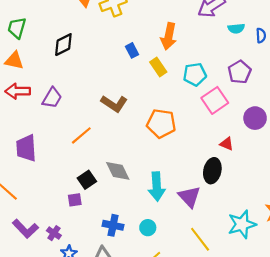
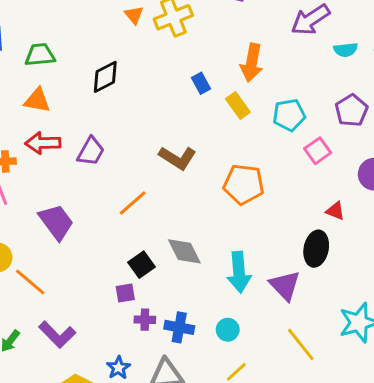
green trapezoid: (17, 28) -> (40, 55), turned 70
pink square: (215, 100) -> (318, 151), size x0.7
purple trapezoid: (26, 148) -> (56, 222), turned 148
purple cross: (54, 233) -> (145, 320), moved, turned -32

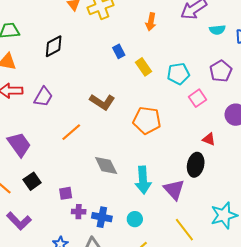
orange arrow: (252, 63) -> (151, 22), moved, size x0.7
black square: (142, 265) -> (32, 181), moved

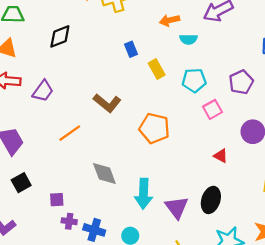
orange arrow: (151, 22) -> (170, 20), turned 60
cyan semicircle: (217, 30) -> (188, 39), moved
black ellipse: (196, 165) -> (211, 200), moved

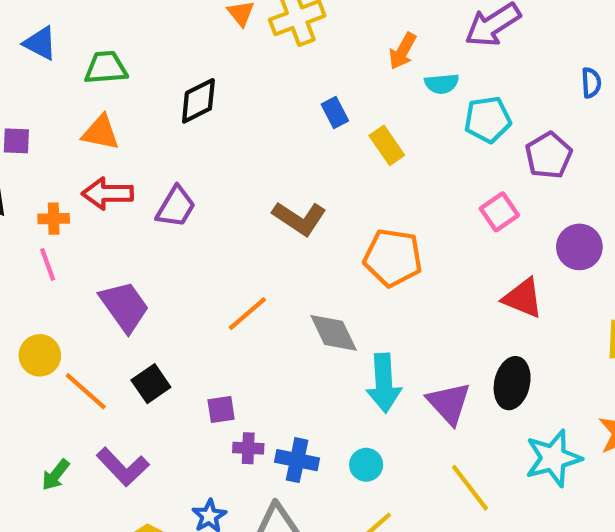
orange arrow: (170, 20) -> (403, 51), turned -42
cyan pentagon: (194, 80) -> (488, 120), moved
orange line: (70, 133) -> (247, 314), moved
red triangle: (221, 156) -> (523, 298), size x1.5
gray diamond: (104, 174) -> (334, 333), moved

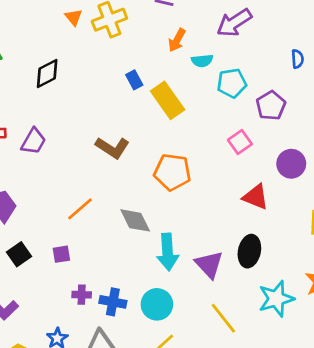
yellow rectangle: (387, 145) -> (168, 100), size x1.5
purple square: (221, 409) -> (61, 254), moved
cyan circle: (366, 465) -> (157, 304), size x1.5

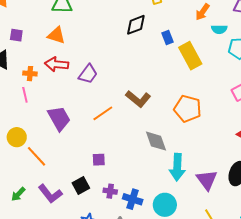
black diamond: (47, 73) -> (136, 25), moved
brown L-shape: (112, 148) -> (138, 99), moved
orange line: (80, 209) -> (103, 113), moved
black square: (19, 254) -> (81, 185), moved

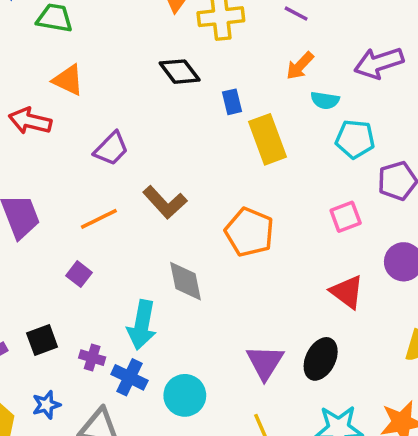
black diamond: (136, 25) -> (180, 72), turned 65
orange triangle: (56, 35) -> (68, 80), moved
purple trapezoid: (88, 74) -> (111, 149), moved
purple square: (99, 160) -> (79, 274), moved, turned 32
cyan arrow: (177, 167) -> (142, 325), moved

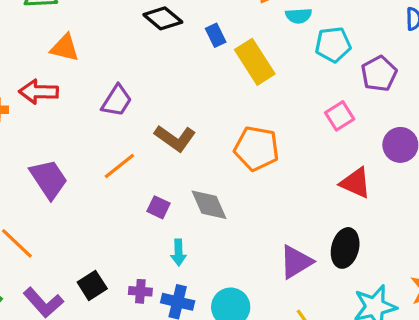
purple square: (79, 274) -> (159, 207), moved
cyan arrow: (142, 325) -> (178, 253), size x0.6
purple triangle: (265, 362) -> (296, 262), turned 39

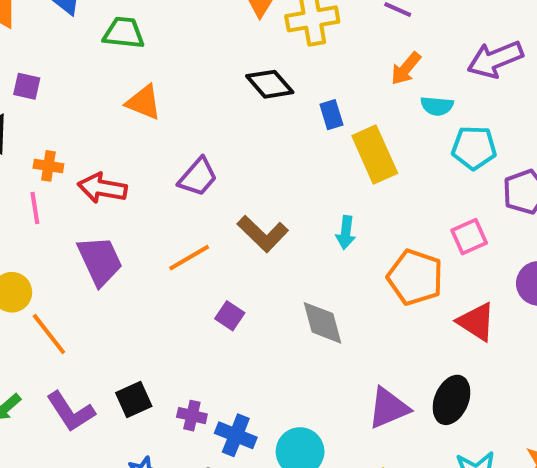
red arrow: (39, 92) -> (102, 188), moved
orange pentagon: (257, 148) -> (415, 277), moved
gray diamond: (209, 205) -> (323, 323), moved
cyan arrow: (178, 253) -> (346, 232), moved

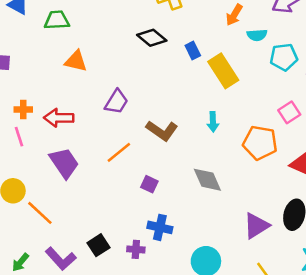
blue cross: (236, 435) -> (160, 227), moved

